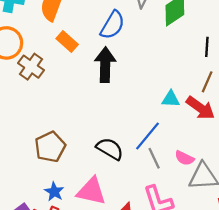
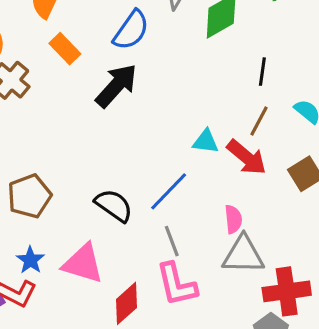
black arrow: (105, 65) -> (116, 86), turned 36
gray line: (154, 158) -> (172, 241), moved
pink semicircle: (184, 158) -> (233, 219), moved, turned -126

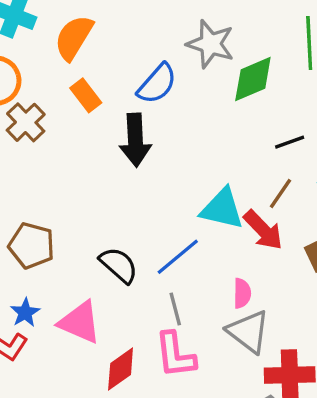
black line: (262, 72) -> (290, 142), turned 56
black arrow: (116, 86) -> (135, 140), turned 129
cyan triangle: (206, 142) -> (222, 209), size x1.6
brown pentagon: (29, 196) -> (32, 246), turned 30
gray triangle: (243, 255) -> (248, 332), turned 30

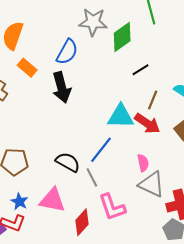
black line: (290, 142) -> (141, 70), moved
gray line: (175, 309) -> (92, 177), moved

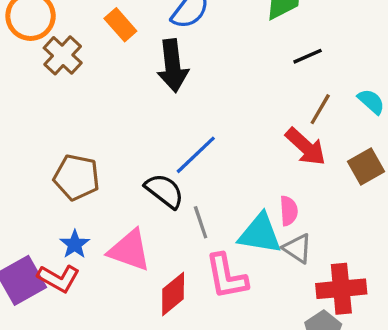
cyan triangle: (121, 116) -> (260, 234), moved
blue line: (101, 150) -> (196, 155), moved
gray triangle: (152, 184) -> (297, 248), size x0.7

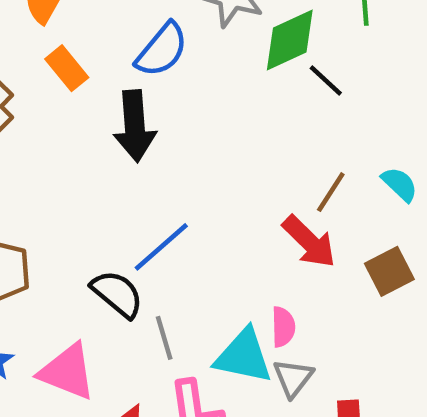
black line: (308, 56) -> (326, 80), moved, turned 64
gray triangle: (297, 248) -> (293, 378), turned 32

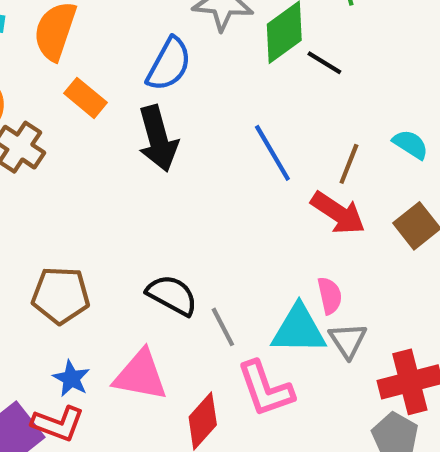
blue line: (161, 247) -> (272, 153), moved, turned -68

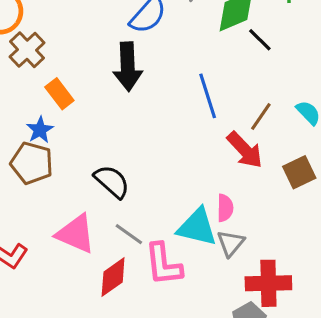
orange rectangle: (85, 98) -> (59, 94), moved
gray line: (223, 327) -> (129, 234), moved, turned -40
blue star: (71, 379) -> (40, 130), moved

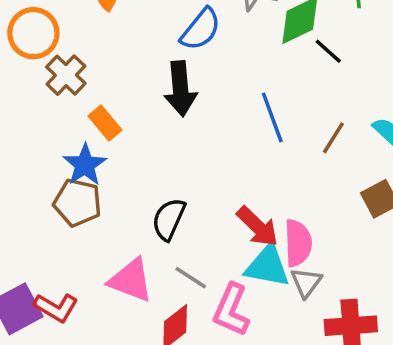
blue star: (40, 130) -> (85, 165), size x1.4
red arrow: (245, 150) -> (257, 227), moved
black semicircle: (112, 181) -> (169, 219), turned -105
pink semicircle: (225, 208) -> (298, 243), size x1.5
pink L-shape: (163, 264) -> (231, 310), turned 33

